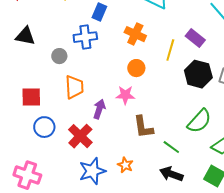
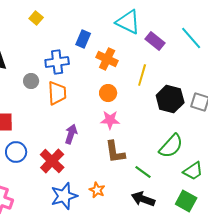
blue rectangle: (99, 12) -> (83, 39), moved
purple rectangle: (195, 38) -> (155, 41), moved
orange trapezoid: (74, 87) -> (57, 93), moved
pink star: (125, 95) -> (110, 120), moved

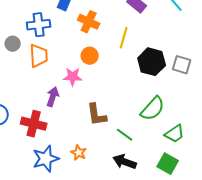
pink star: (110, 120) -> (73, 77), moved
red cross: (52, 161) -> (34, 124), turned -30

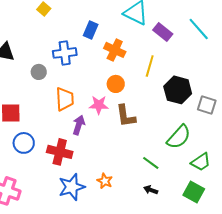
orange trapezoid: (39, 56) -> (65, 99), moved
gray square: (182, 65) -> (207, 105), moved
brown L-shape: (97, 115) -> (126, 116), moved
black arrow: (125, 162) -> (151, 190), size x0.6

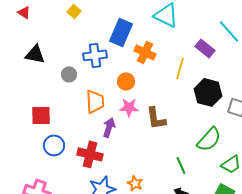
blue rectangle: (91, 30) -> (121, 32), size x1.5
purple rectangle: (163, 32) -> (205, 48), moved
orange circle: (116, 84) -> (126, 81), moved
green line: (151, 163) -> (181, 165), turned 30

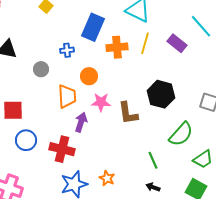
orange cross: (145, 52) -> (117, 47), turned -30
blue cross: (95, 55) -> (67, 50), size x0.6
yellow line: (180, 68) -> (145, 43), moved
orange circle: (126, 81) -> (89, 76), moved
black hexagon: (208, 92) -> (161, 94), moved

